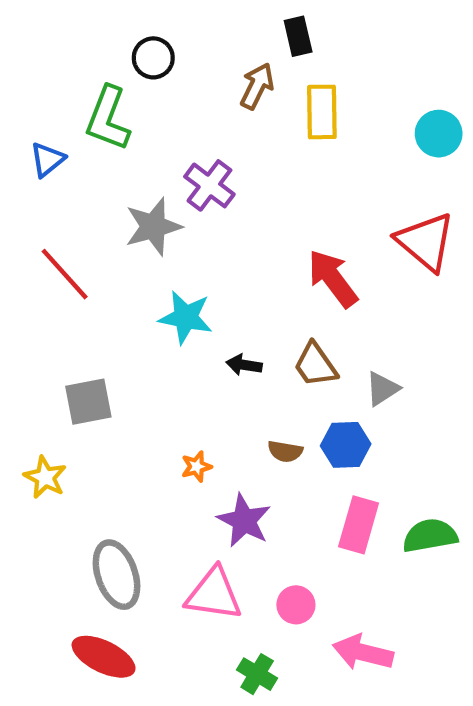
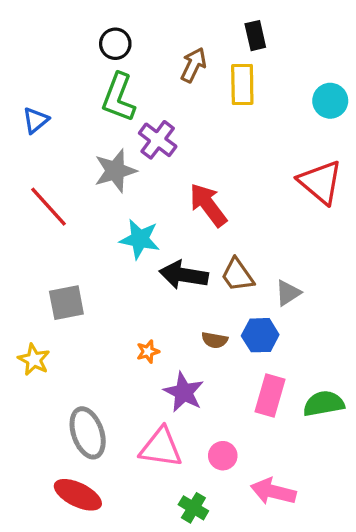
black rectangle: (298, 36) -> (255, 36), moved
green L-shape: (108, 118) -> (119, 97), moved
red arrow: (333, 278) -> (208, 205), moved
black arrow: (244, 365) -> (184, 275), size x1.8

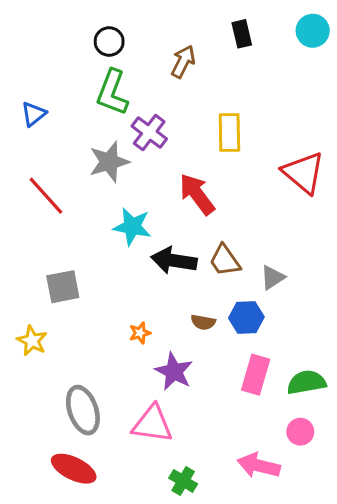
yellow rectangle: (242, 84) -> (229, 132), moved
cyan circle: (330, 101) -> (313, 31), moved
pink circle: (223, 456) -> (300, 432), moved

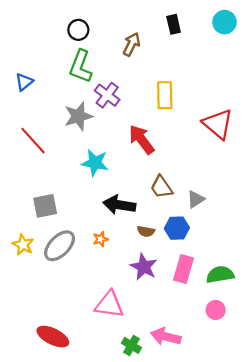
black arrow: (174, 260) -> (119, 205), moved
purple star: (174, 372) -> (144, 267), moved
gray ellipse: (83, 410) -> (60, 246), moved, turned 64
pink arrow: (259, 466) -> (166, 337), moved

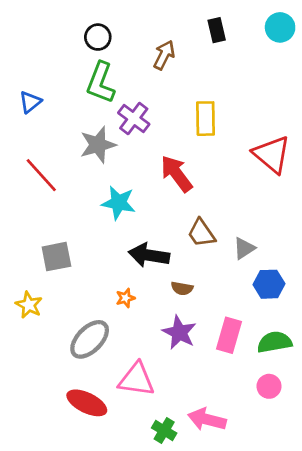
blue hexagon: (177, 228) -> (269, 284), moved
gray ellipse: (60, 246) -> (90, 339), moved
red ellipse: (53, 337) -> (87, 403), moved

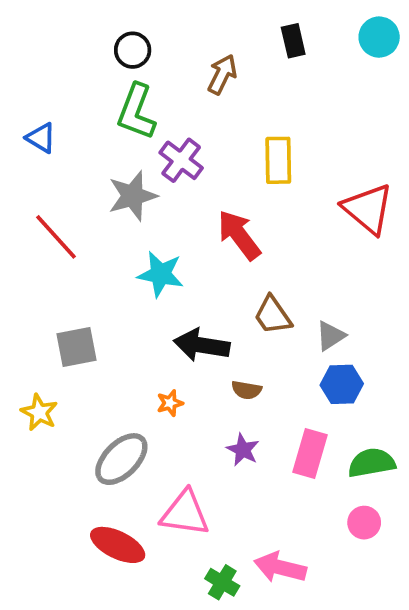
blue triangle: (30, 102) -> (41, 138), turned -50
blue hexagon: (269, 284) -> (342, 384), moved
purple star: (179, 332) -> (243, 450), size x0.7

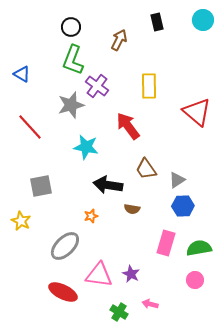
purple star: (243, 450) -> (131, 274), moved
pink arrow: (280, 567) -> (150, 304), size x0.6

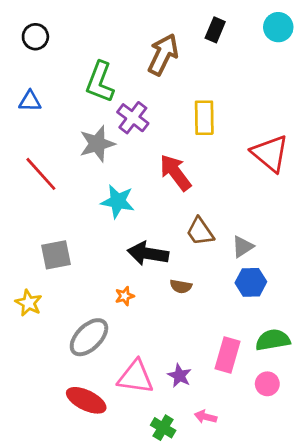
black rectangle: (157, 22) -> (215, 30), turned 36
black circle: (71, 27) -> (35, 37), moved
brown arrow: (119, 40) -> (163, 55), size x1.4
blue triangle: (22, 74) -> (30, 101), turned -30
pink rectangle: (166, 243) -> (228, 355), moved

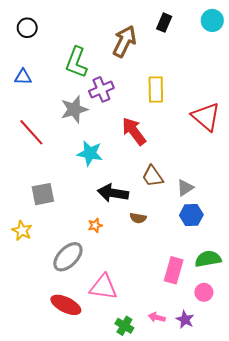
purple cross: (133, 118) -> (101, 89), turned 30
purple star: (179, 376) -> (185, 319), moved

